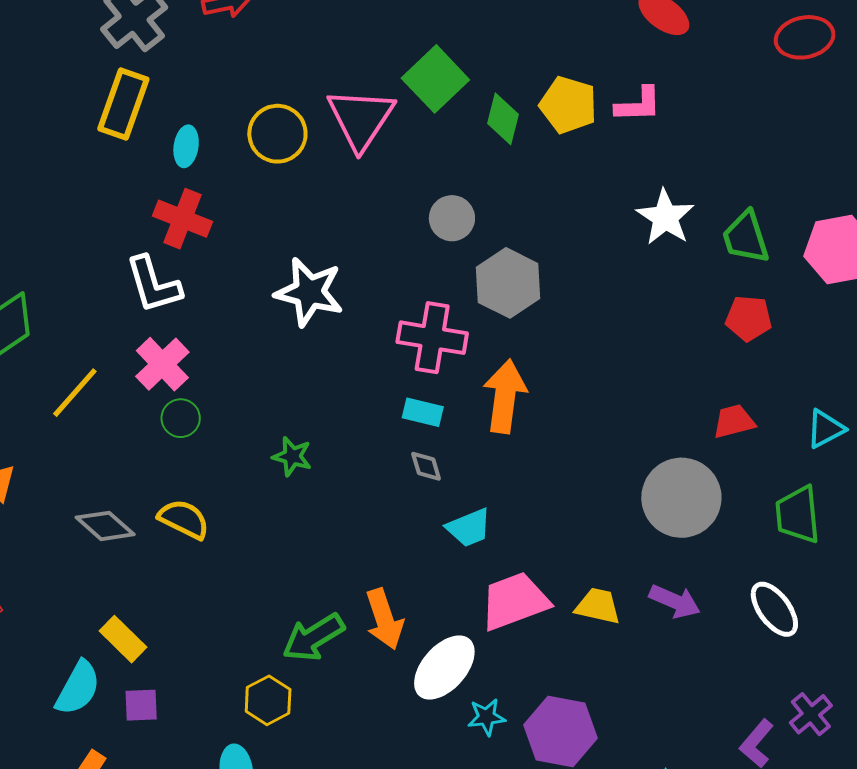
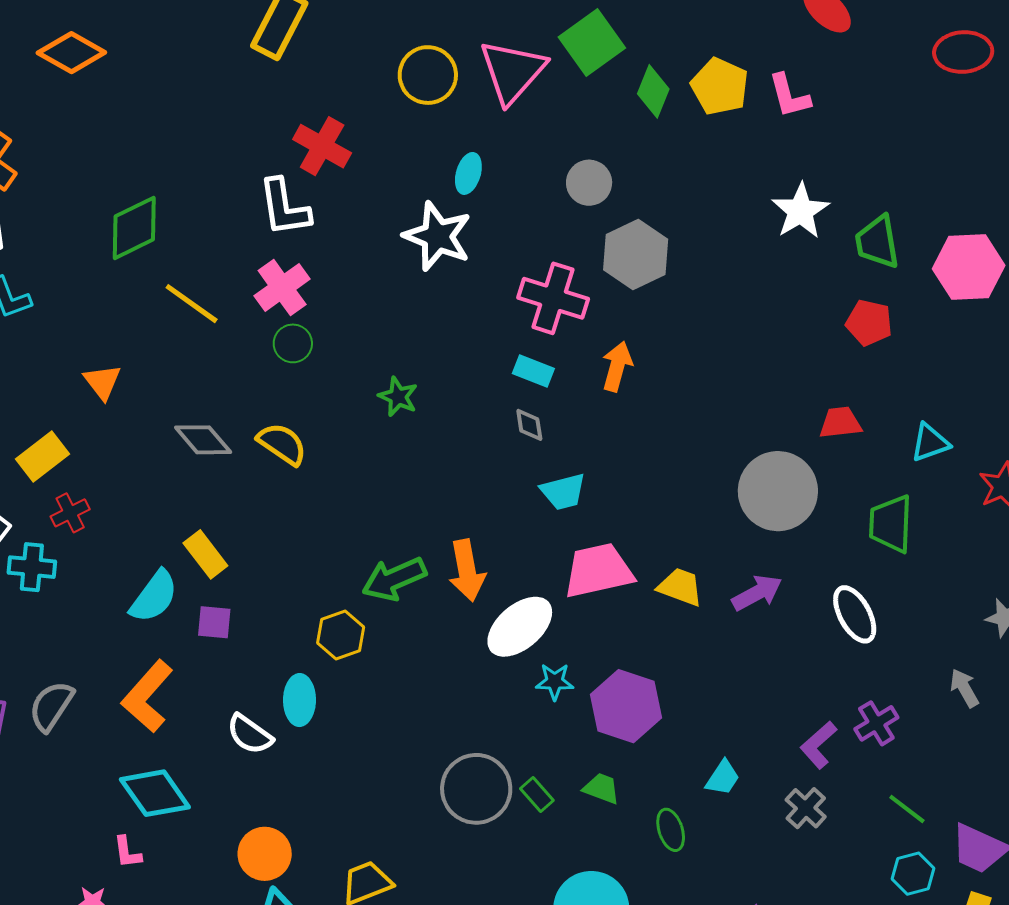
pink L-shape: (638, 105) -> (789, 96), turned 69
cyan ellipse: (186, 146) -> (468, 173), moved
yellow line: (75, 393) -> (192, 304), turned 76
orange arrow: (505, 396) -> (617, 366), size x0.7
purple arrow: (675, 601) -> (757, 593), turned -60

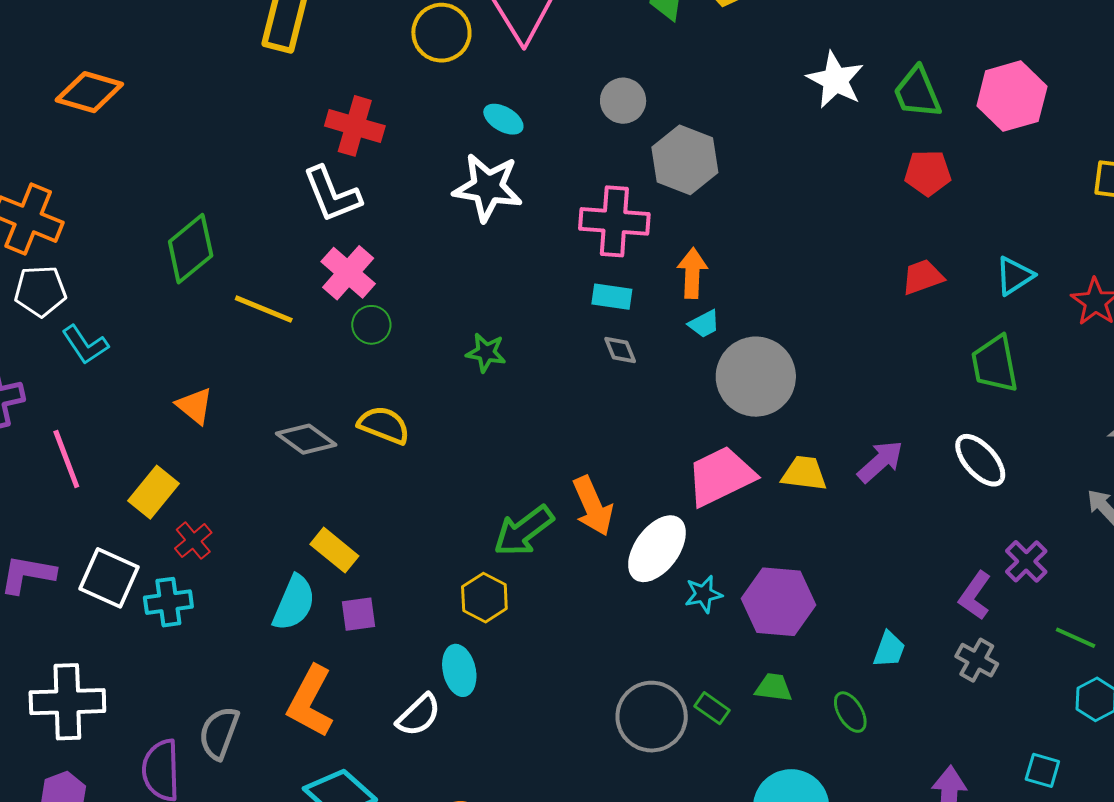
cyan ellipse: (468, 173) -> (503, 119), turned -63
gray circle: (778, 491) -> (756, 377), moved
cyan trapezoid: (563, 492) -> (704, 324), moved, size x0.7
white semicircle: (250, 734) -> (419, 715), turned -66

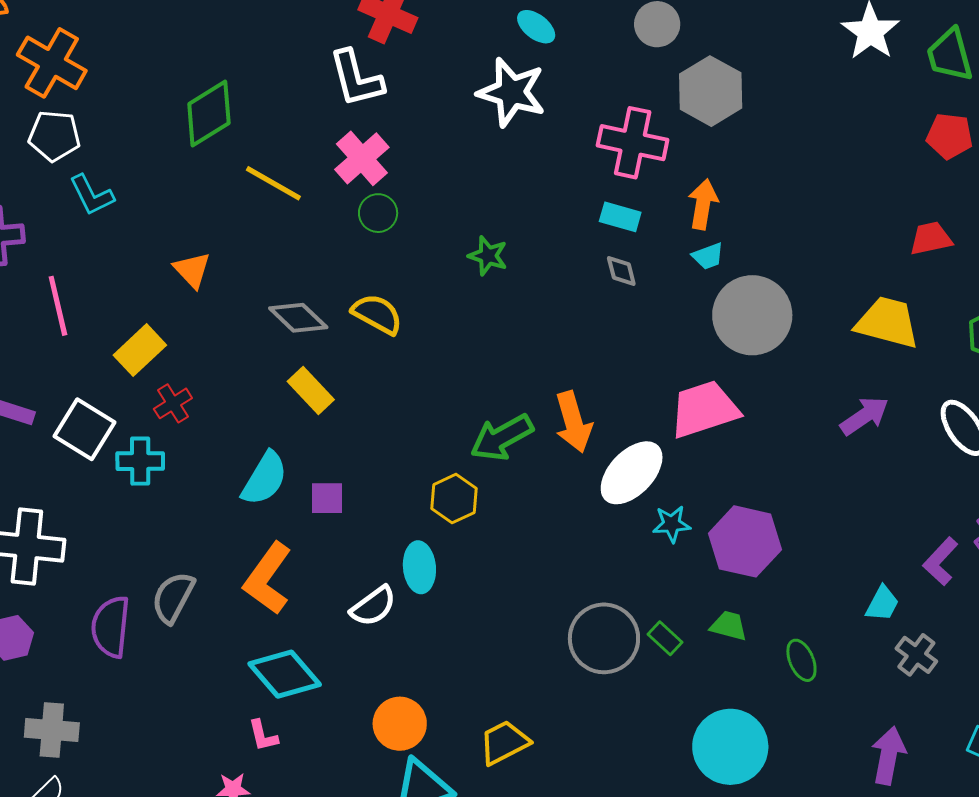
yellow trapezoid: (804, 473) -> (887, 322), moved, size x1.4
yellow rectangle: (334, 550) -> (311, 391), moved
cyan trapezoid: (889, 649) -> (882, 604), moved
gray cross: (977, 660) -> (916, 655), moved

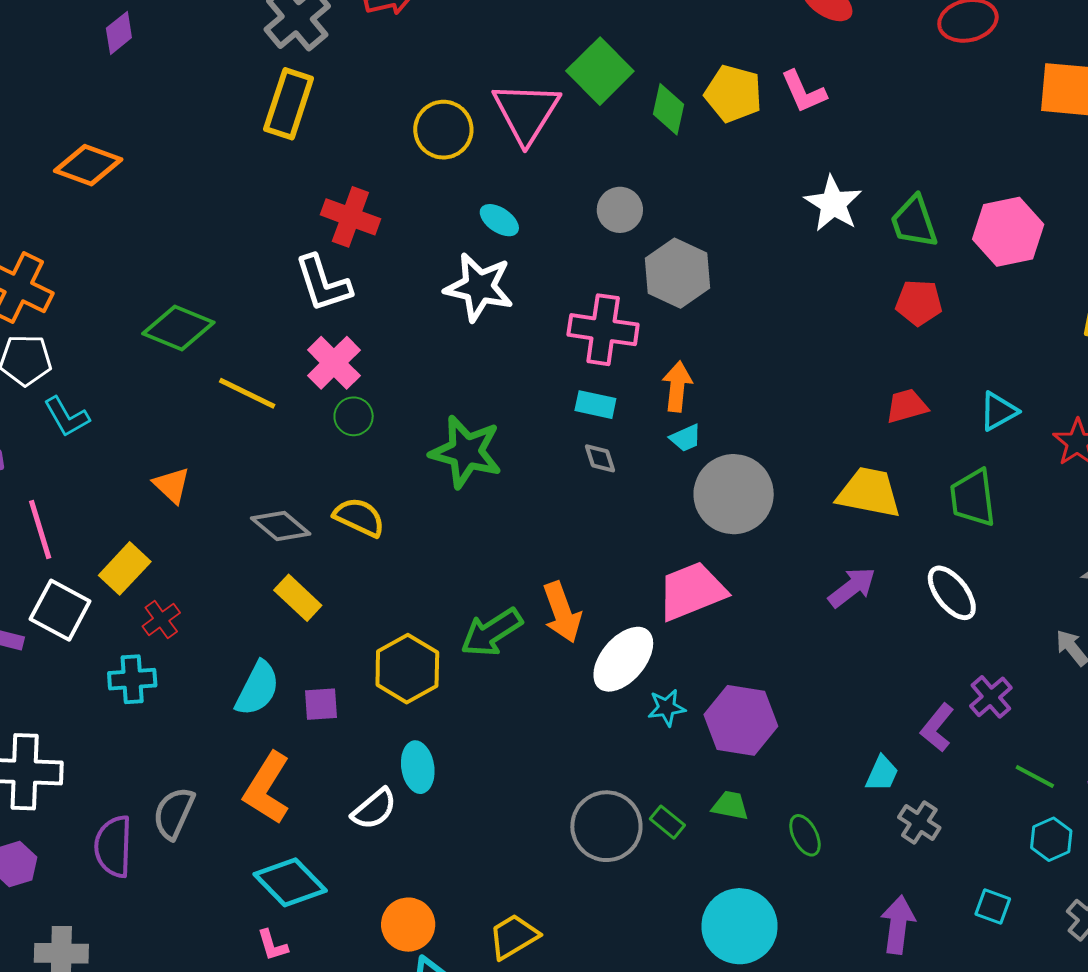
green diamond: (209, 114) -> (178, 328), turned 58
green star: (488, 256) -> (466, 452), size x1.8
white square: (84, 429) -> (60, 610), moved
yellow hexagon: (454, 499) -> (407, 669), moved, size x1.4

